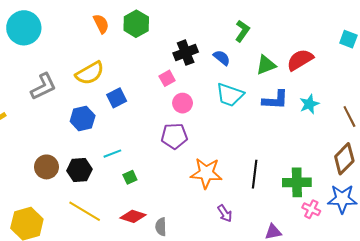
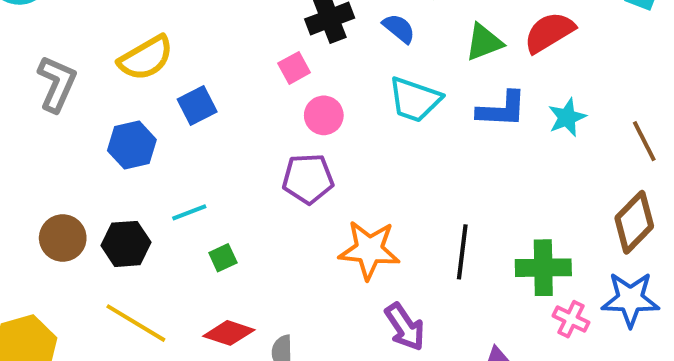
gray L-shape: (43, 87) -> (57, 84), turned -40
purple arrow: (225, 213) -> (405, 327), size x1.4

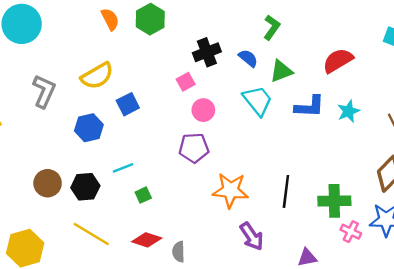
green triangle: (484, 42) -> (281, 71), moved
cyan trapezoid: (415, 100) -> (258, 101), turned -148

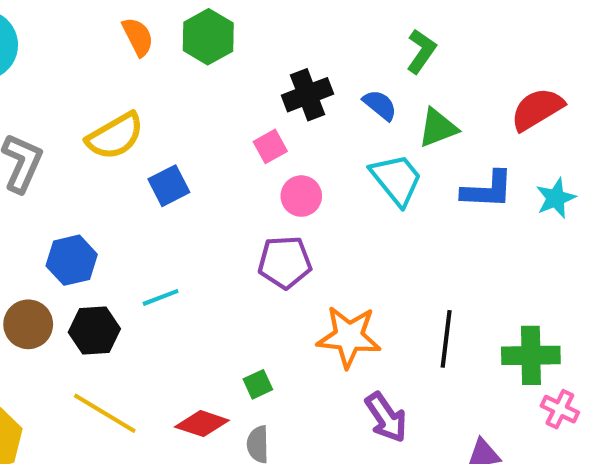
blue hexagon: (89, 128) -> (72, 260), moved
green square: (143, 195) -> (258, 384), moved

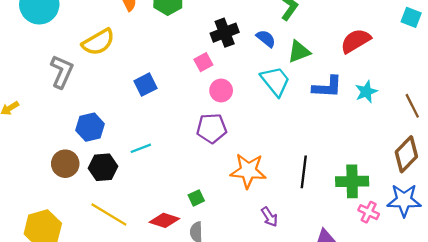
yellow semicircle: (115, 136) -> (98, 42), moved
purple arrow: (386, 417) -> (269, 217), size x0.7

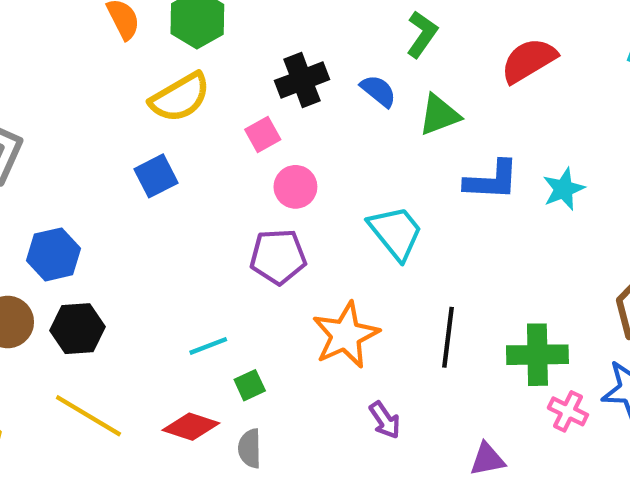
red semicircle: (356, 41) -> (529, 60), moved
yellow semicircle: (98, 42) -> (180, 97), moved
cyan trapezoid: (275, 81) -> (396, 233), moved
cyan line: (141, 148) -> (208, 346), moved
orange star: (248, 171) -> (346, 335), turned -30

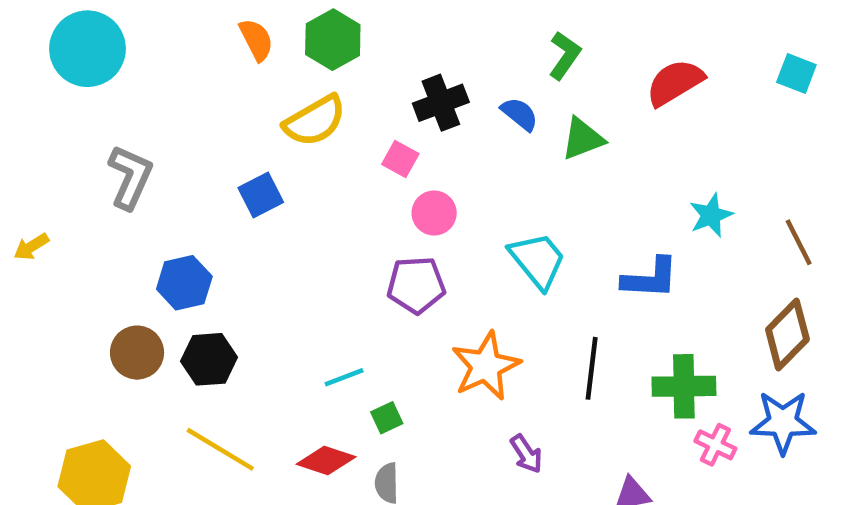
pink square: (263, 135) -> (400, 159), turned -32
blue square: (156, 176) -> (261, 195), moved
blue L-shape: (492, 180) -> (650, 278), moved

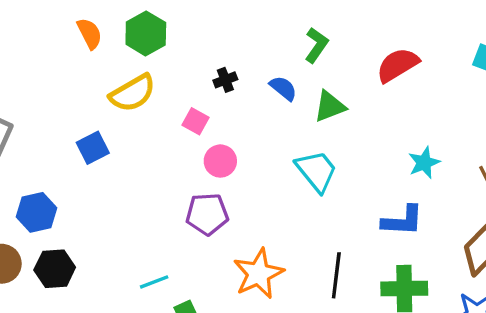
black cross: (441, 103) -> (225, 80), size x0.6
cyan trapezoid: (538, 260) -> (316, 171), moved
blue L-shape: (650, 278) -> (403, 221), moved

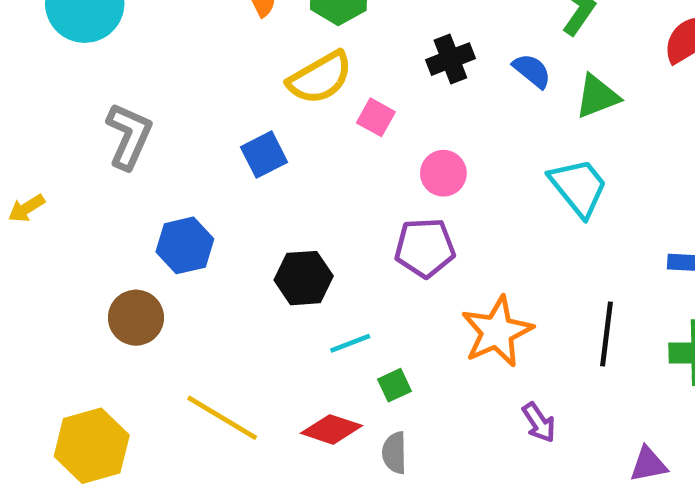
black cross: (225, 80) -> (450, 59), size x1.4
pink square: (196, 121) -> (376, 117), moved
black hexagon: (55, 269) -> (304, 278), moved

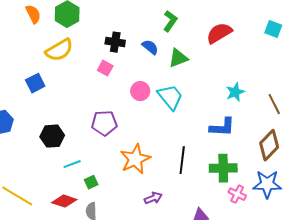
black cross: (450, 59) -> (115, 42), turned 30
pink square: (376, 117) -> (105, 68), moved
pink circle: (443, 173) -> (140, 91), moved
purple arrow: (539, 422) -> (153, 198), turned -78

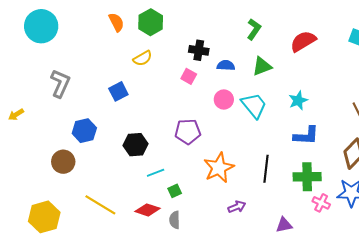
blue semicircle: (150, 47) -> (226, 65), moved, turned -36
yellow semicircle: (59, 50) -> (143, 58), size x0.7
cyan star: (235, 92) -> (298, 100), moved

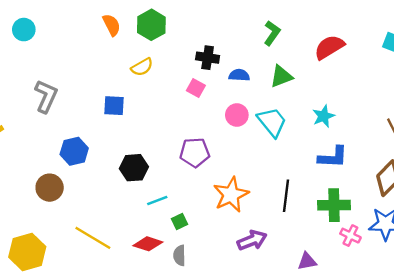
cyan circle: (41, 26) -> (24, 30), size x0.6
blue square: (118, 91) -> (114, 106), turned 30
purple arrow: (237, 207) -> (252, 240), size x1.4

